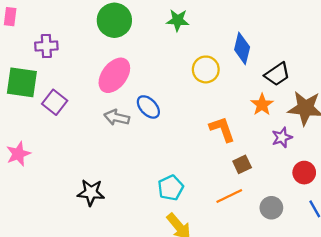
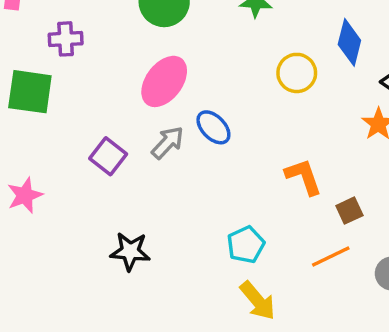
purple square: (55, 102) -> (108, 156), moved
gray arrow: (117, 117) -> (168, 143), turned 120
orange L-shape: (222, 129) -> (304, 177), moved

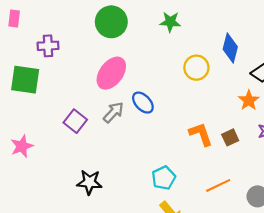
brown square: (349, 211) -> (230, 137), moved

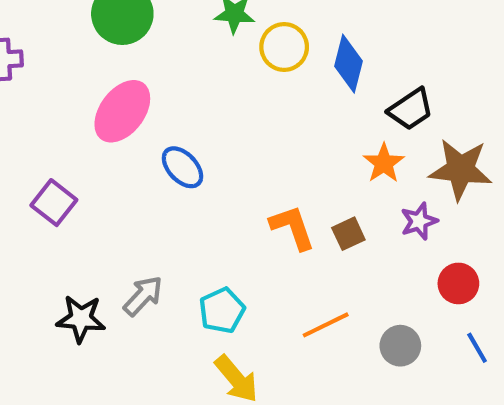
yellow circle: (196, 68) -> (284, 47), moved
gray arrow: (113, 112) -> (143, 296), moved

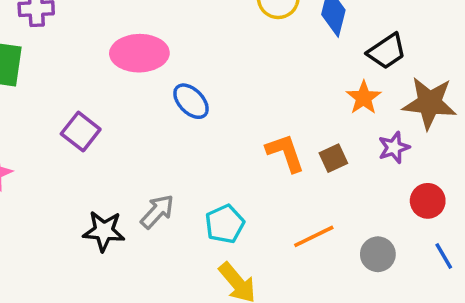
pink ellipse: (122, 111) -> (139, 53), turned 52

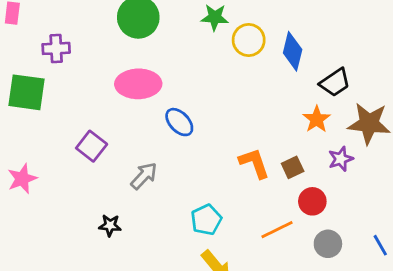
red circle: (428, 201) -> (312, 201), moved
gray arrow: (157, 212) -> (144, 176), moved
black star: (104, 231) -> (110, 225), size x0.7

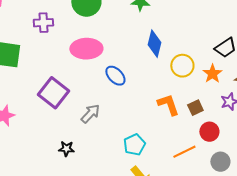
yellow circle: (249, 40) -> (182, 66), moved
purple cross: (56, 48) -> (43, 23), moved
blue diamond: (293, 51) -> (154, 44), moved
purple square: (92, 146) -> (53, 93), size x1.4

